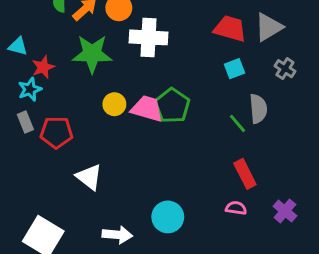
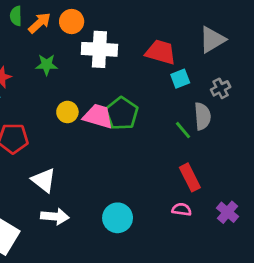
red trapezoid: (230, 29) -> (161, 52), moved
green star: (92, 54) -> (47, 65), size x0.6
gray cross: (285, 69) -> (221, 88), moved, turned 30
white arrow: (117, 235) -> (55, 216), moved

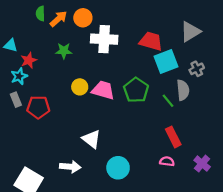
cyan square: (180, 79) -> (166, 61), size x1.6
green pentagon: (122, 113) -> (136, 90), moved
white triangle: (44, 180) -> (91, 139), moved

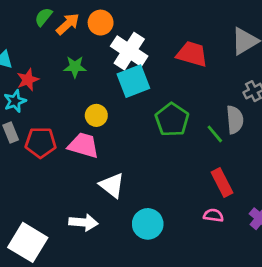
green semicircle: (40, 14) -> (43, 17), turned 40
white cross: (104, 39) -> (129, 51), turned 30
cyan square: (166, 61) -> (133, 81), moved
pink trapezoid: (103, 90) -> (83, 145), moved

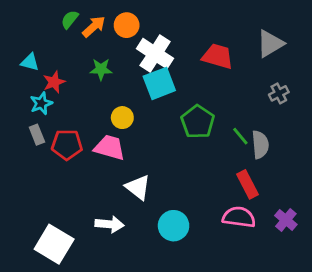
gray semicircle: (235, 120) -> (260, 145), moved
pink semicircle: (213, 215) -> (239, 217), size x1.6

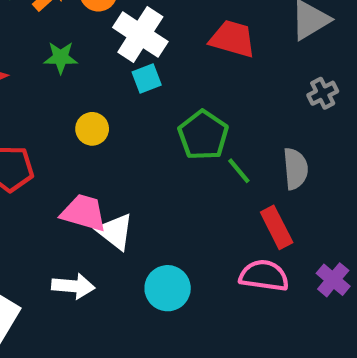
cyan square: (159, 83) -> (147, 79), size x0.6
green line: (240, 136) -> (239, 171), moved
pink trapezoid: (110, 147) -> (84, 213), moved

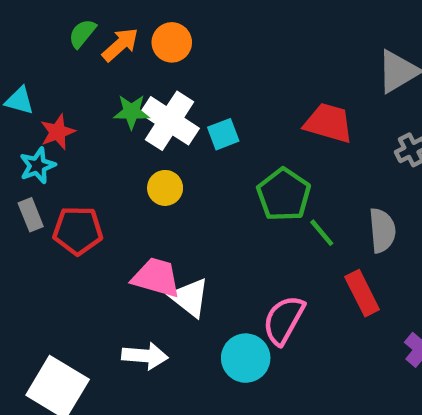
white cross: (140, 35) -> (170, 121), moved
red trapezoid: (233, 39) -> (328, 123), moved
pink semicircle: (264, 276) -> (284, 320), moved, turned -69

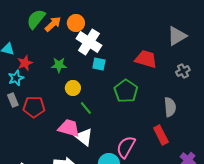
green semicircle: (82, 33) -> (36, 19), size x1.5
green star: (131, 112) -> (59, 65), moved
white cross: (170, 121) -> (89, 42), moved
cyan square: (223, 134) -> (99, 64), turned 32
green line: (322, 233) -> (86, 108), moved

